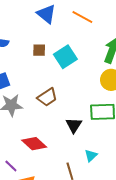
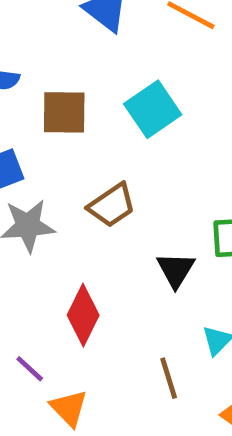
brown square: (39, 50) -> (64, 112), moved, size x1.5
red diamond: (34, 144) -> (83, 315), turned 75

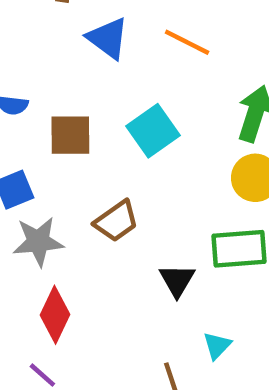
red diamond: (83, 315) -> (55, 315), moved

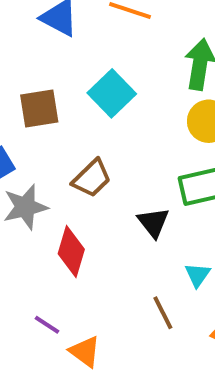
red diamond: (55, 315) -> (71, 251), moved

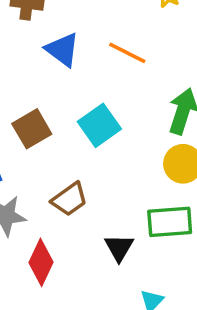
brown square: (39, 108) -> (32, 129), turned -30

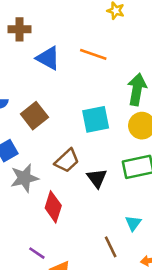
cyan square: (99, 125) -> (96, 119), moved, turned 32
black triangle: (119, 248) -> (97, 178), moved

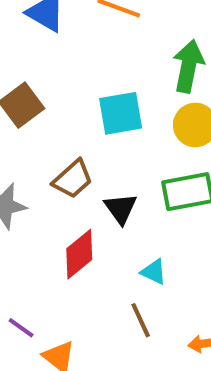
red diamond: (53, 207) -> (79, 254), moved, turned 32
cyan triangle: (133, 223) -> (154, 272), moved, turned -42

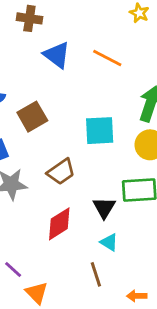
black triangle: (121, 208) -> (104, 208), moved

